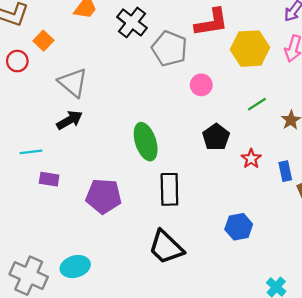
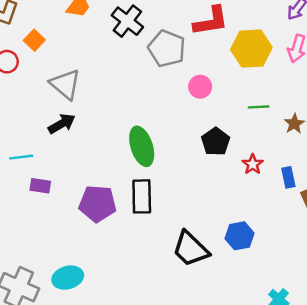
green line: (257, 104) -> (259, 107), turned 30
black rectangle: (169, 189) -> (142, 196), moved
black trapezoid: (166, 247) -> (191, 249), moved

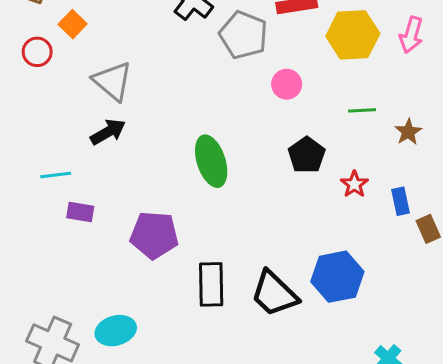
black rectangle: (142, 196) -> (211, 284), moved
blue hexagon: (239, 236) -> (337, 277), size x1.4

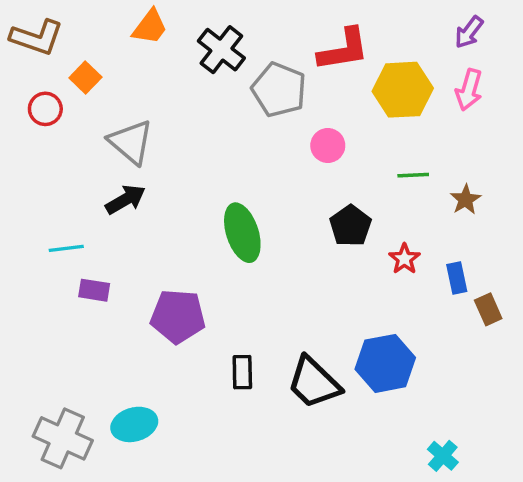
black rectangle: (211, 284) -> (242, 372), size x0.7

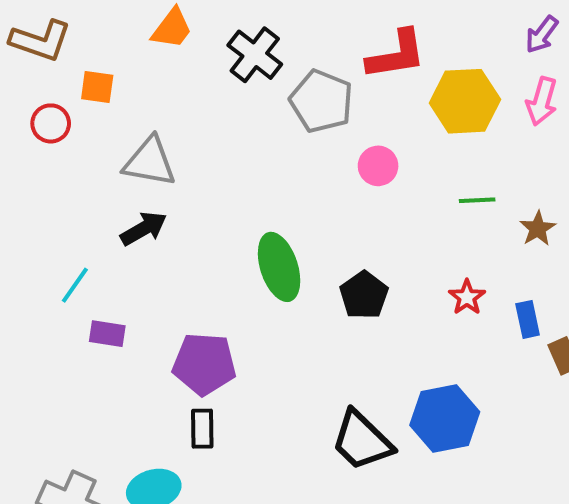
orange square: (85, 78) -> (97, 87), turned -36
gray triangle: (131, 142) -> (150, 162), turned -30
black pentagon: (350, 226) -> (364, 295), moved
cyan line: (66, 248) -> (75, 285), turned -48
black rectangle: (242, 372) -> (202, 429), moved

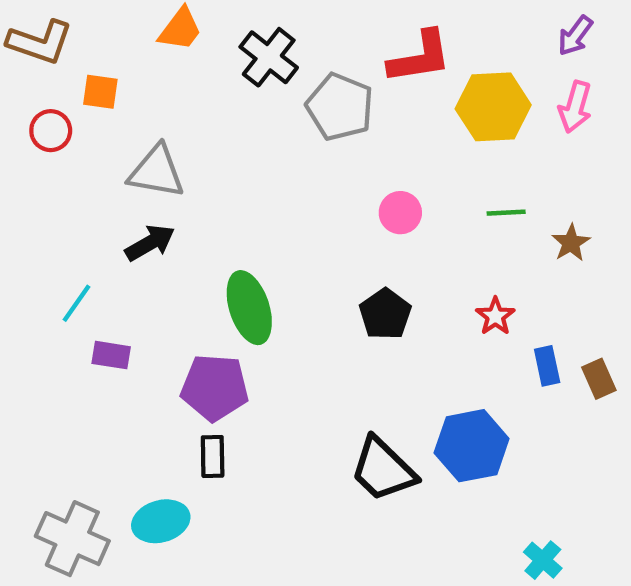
pink circle: (378, 166) -> (400, 213), moved
green ellipse: (279, 267) -> (249, 308), moved
blue rectangle: (528, 319) -> (547, 366), moved

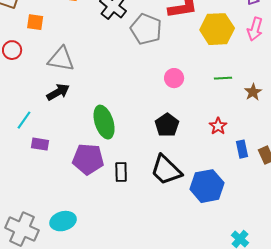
red circle: (51, 131) -> (12, 50), moved
black rectangle: (213, 457) -> (121, 172), moved
black trapezoid: (383, 469) -> (166, 170), moved

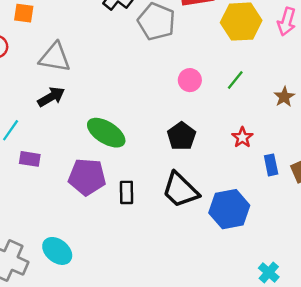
green line: (223, 78) -> (235, 80), moved, turned -48
green ellipse: (104, 122) -> (106, 133), turned -40
cyan ellipse: (63, 221) -> (57, 251), turned 55

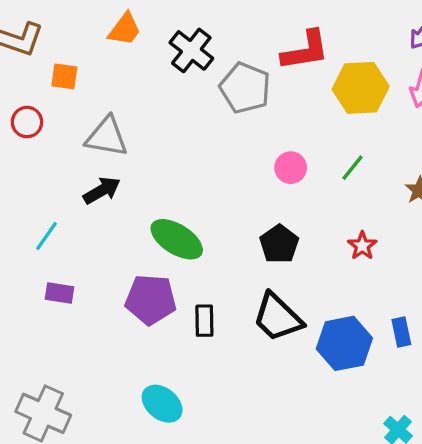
purple rectangle: (30, 159) -> (60, 293), moved
blue rectangle: (271, 165) -> (401, 332), moved
cyan ellipse: (57, 251) -> (162, 404), moved

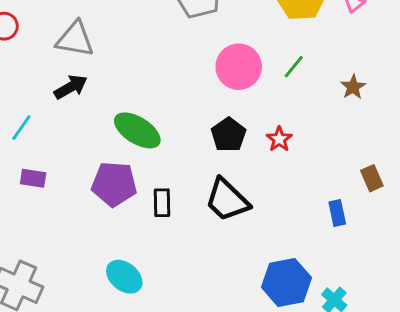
pink circle: (291, 168) -> (239, 67), size x1.6
red star: (362, 246) -> (279, 139), moved
blue hexagon: (344, 343) -> (286, 282), moved

